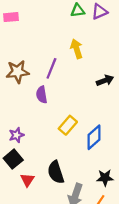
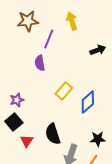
brown star: (18, 72) -> (28, 21), moved

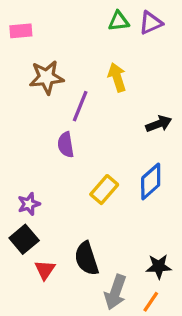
blue diamond: (88, 102) -> (151, 182), moved

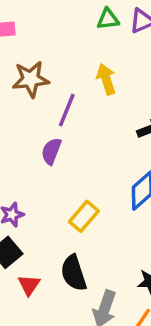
purple semicircle: (66, 145) -> (51, 151), turned 30
yellow rectangle: (104, 190) -> (84, 216), moved

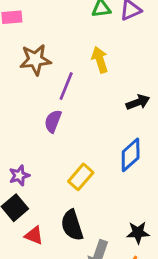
red triangle: (29, 285) -> (34, 235), turned -42

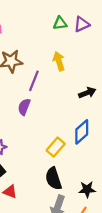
yellow rectangle: (81, 177) -> (56, 147), moved
black semicircle: (72, 225) -> (53, 179), moved

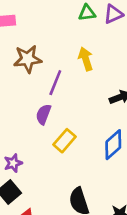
yellow rectangle: (56, 147) -> (65, 141), moved

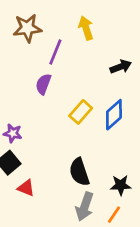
yellow rectangle: (65, 141) -> (81, 112), moved
purple star: (13, 163) -> (13, 133), turned 30

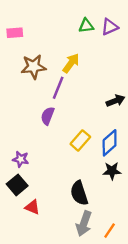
yellow arrow: (86, 28) -> (71, 63), moved, turned 54
black star: (121, 185) -> (112, 171), moved

